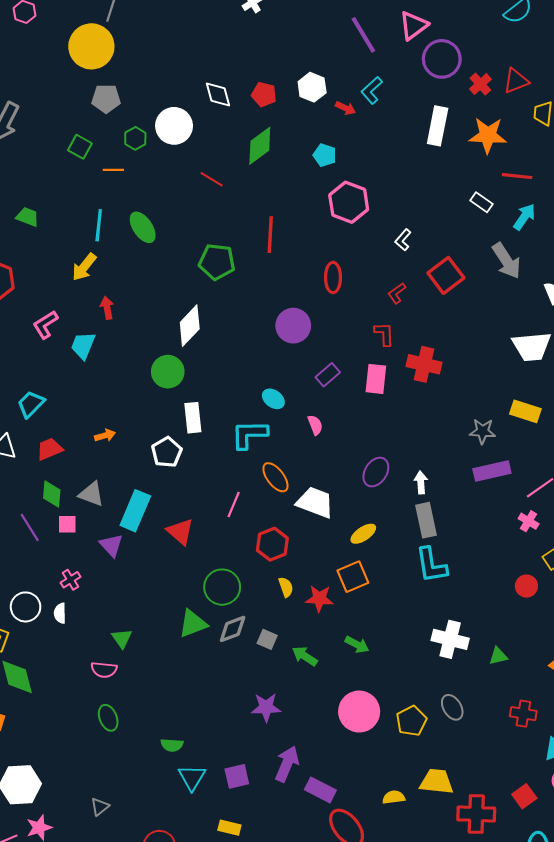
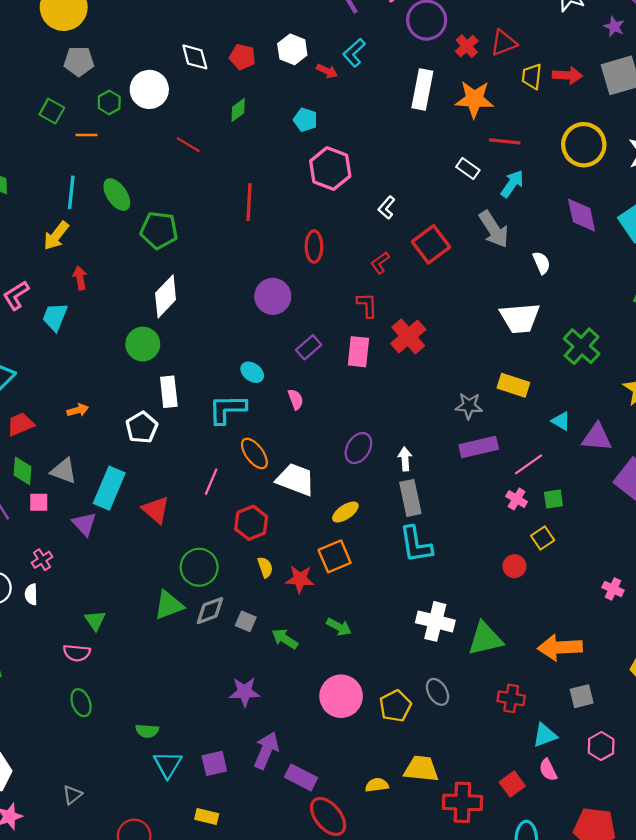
green diamond: (260, 146) -> (238, 110), size x0.6
green pentagon: (217, 262) -> (159, 230), moved
red cross: (424, 364) -> (408, 336), turned 36
green triangle: (498, 656) -> (485, 639), size x1.8

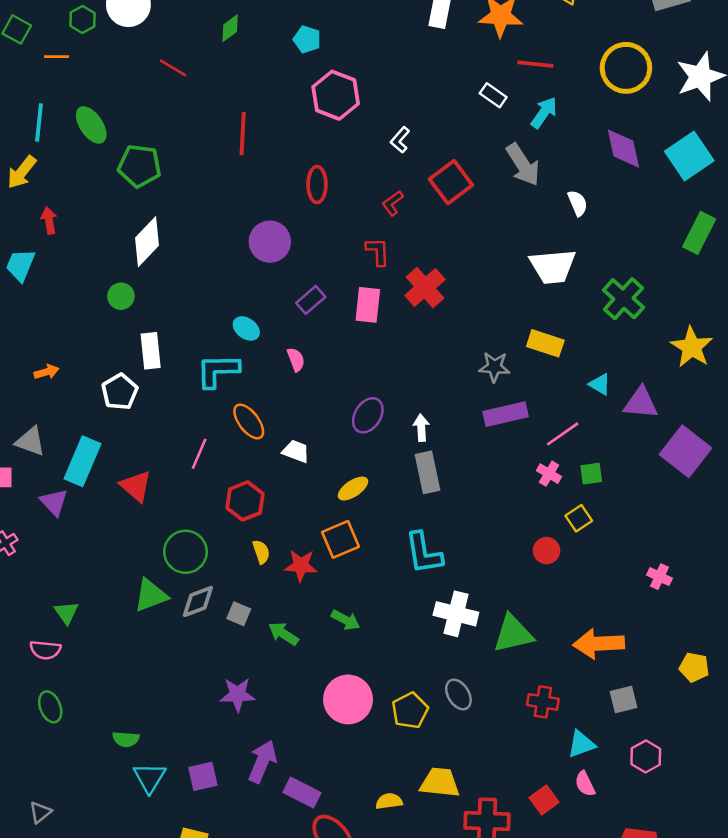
green circle: (143, 344) -> (121, 296), size x0.7
white trapezoid: (296, 479) -> (296, 451), size x0.6
cyan L-shape: (416, 545) -> (424, 553), moved

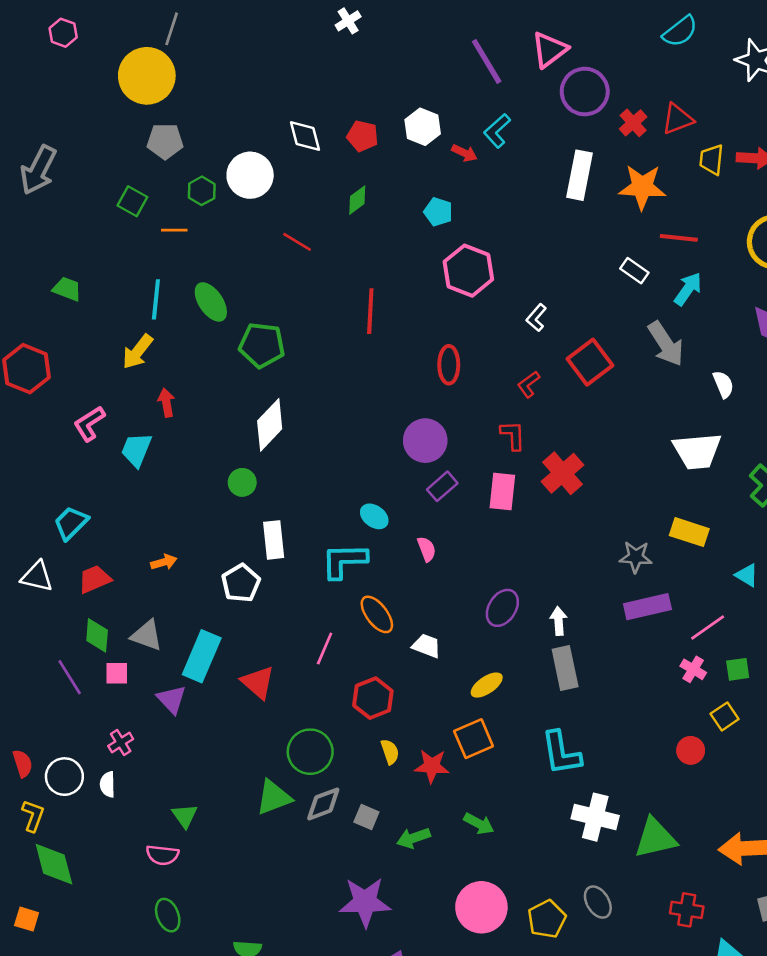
purple circle: (270, 242) -> (425, 441), moved
green arrow: (283, 634) -> (413, 838), turned -52
purple star: (238, 694) -> (365, 902), size x1.4

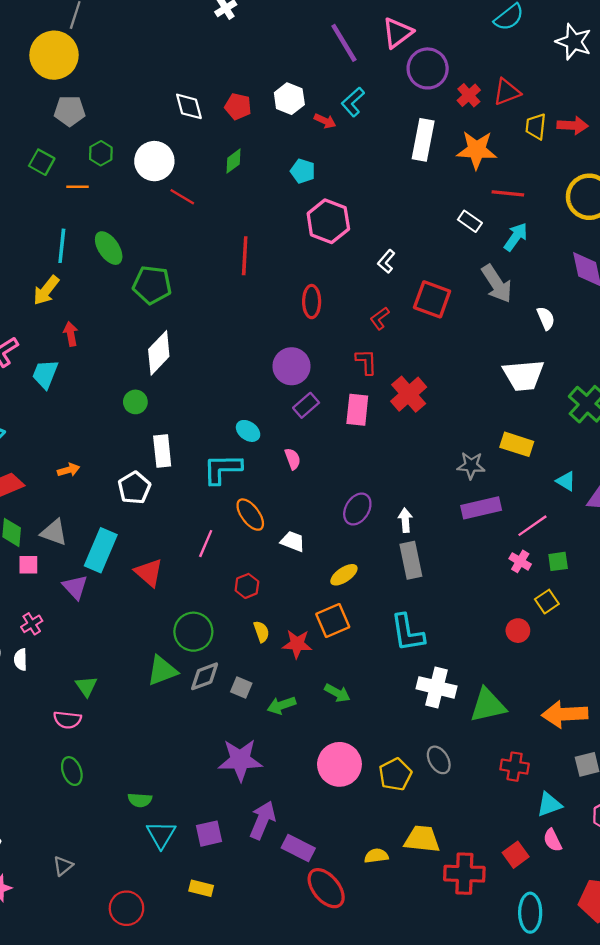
white circle: (250, 175) -> (154, 161), moved
red square: (590, 362) -> (432, 299), turned -33
red hexagon: (373, 698) -> (247, 586), size x0.7

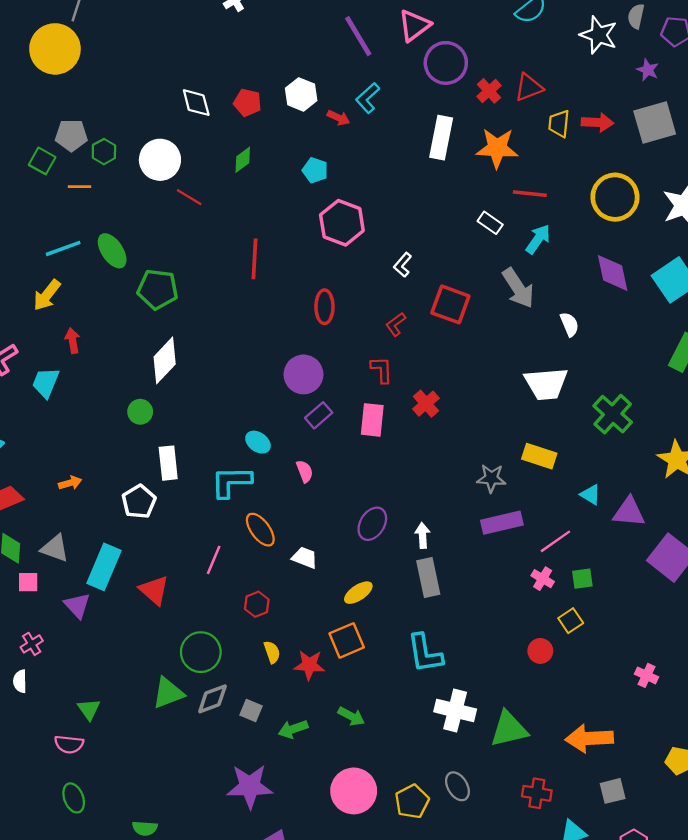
gray pentagon: (70, 111) -> (71, 135), moved
cyan line: (62, 246) -> (63, 248), turned 64
red cross: (409, 394) -> (426, 404), size x0.7

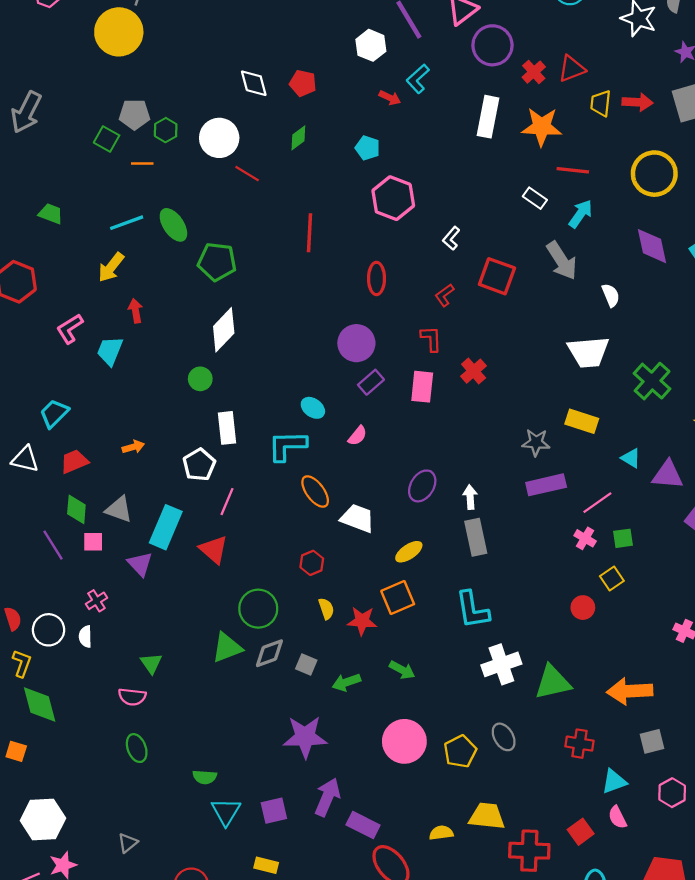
white hexagon: (301, 94) -> (371, 45), moved
pink semicircle: (305, 471) -> (358, 436), turned 60
white trapezoid: (305, 558) -> (358, 518), size x1.4
pink line: (214, 560) -> (227, 502), moved
white cross: (455, 710) -> (501, 664), turned -33

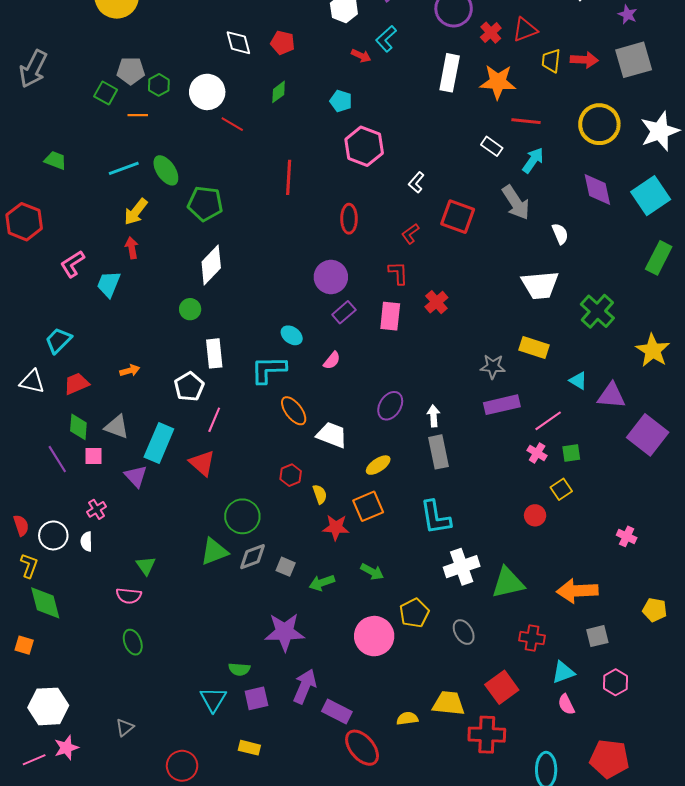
yellow arrow: (111, 267) -> (136, 212), moved
yellow semicircle: (326, 609) -> (320, 494), moved
yellow pentagon: (460, 751) -> (414, 613), moved
green semicircle: (205, 777) -> (239, 669), moved
red square: (581, 832) -> (502, 687), moved, size x1.4

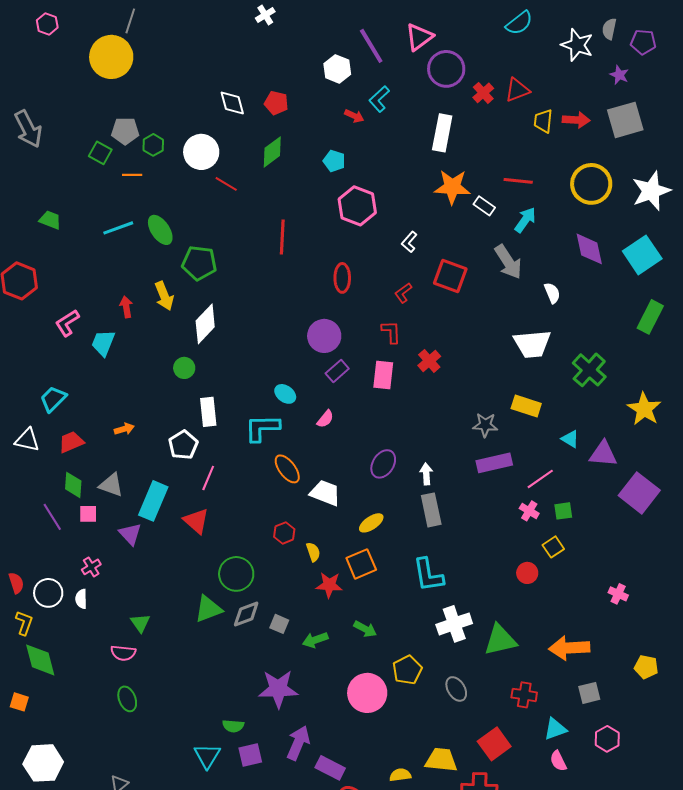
gray arrow: (33, 69) -> (28, 129), turned -54
orange star: (498, 82) -> (452, 187), moved
green diamond: (279, 92) -> (272, 152), size x1.4
yellow arrow: (136, 212) -> (164, 296), moved, turned -60

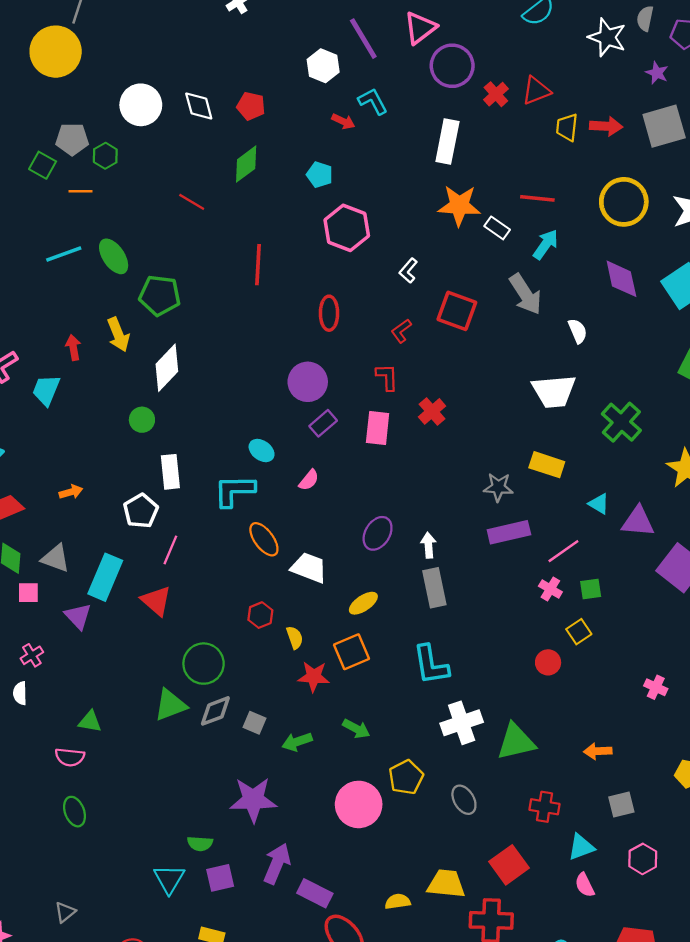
cyan L-shape: (379, 99) -> (373, 101), turned 104
white circle: (201, 152) -> (141, 105), moved
green triangle: (140, 623) -> (90, 722), turned -45
orange arrow: (569, 648) -> (598, 751), size x0.6

